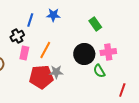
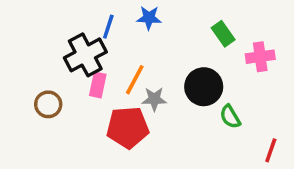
black cross: (17, 36) -> (85, 55), size x1.6
pink cross: (108, 52) -> (260, 57), moved
gray star: (56, 72) -> (154, 99), moved

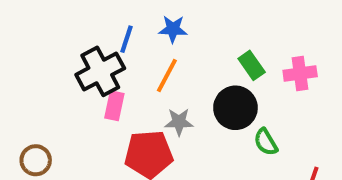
green rectangle: (223, 34) -> (252, 65), moved
orange line: (135, 80) -> (167, 75), moved
brown circle: (48, 104) -> (36, 160), moved

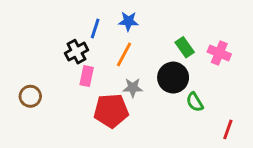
black cross: (100, 71) -> (76, 52), size x0.7
pink cross: (300, 73) -> (219, 53), turned 30
brown circle: (36, 160) -> (30, 96), moved

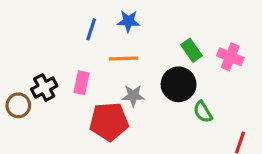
black cross: (76, 52) -> (44, 88), moved
orange line: (124, 54) -> (124, 58), turned 60

